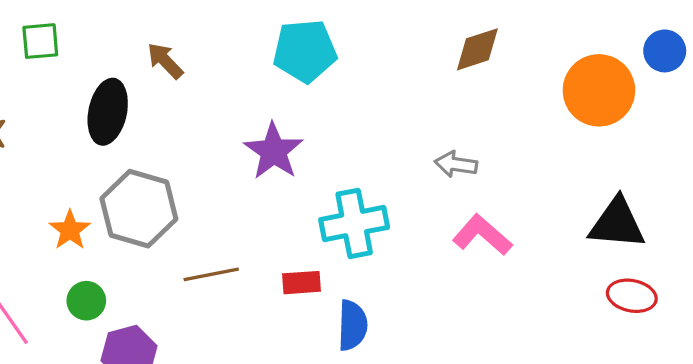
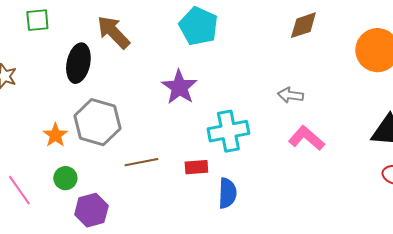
cyan pentagon: (305, 51) -> (198, 26), turned 30
brown arrow: (165, 61) -> (113, 32), size x1.5

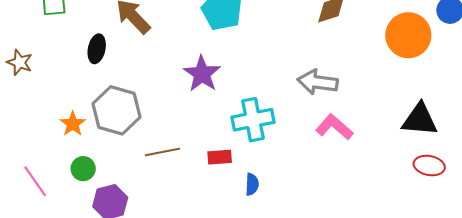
black ellipse: (78, 63) -> (97, 49), size x0.7
gray arrow: (290, 95) -> (318, 82), size x1.5
blue semicircle: (227, 193) -> (252, 184), size x0.7

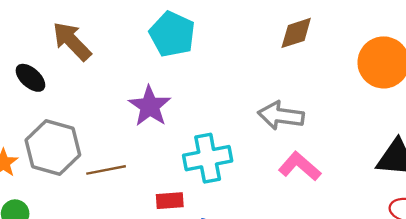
black ellipse: (97, 49) -> (30, 78), turned -60
brown line: (162, 152) -> (106, 170), moved

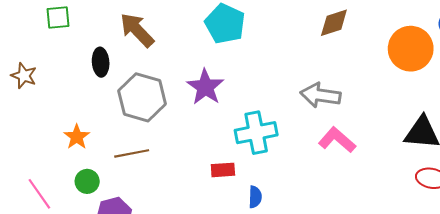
black ellipse: (30, 78) -> (101, 62), turned 44
gray hexagon: (53, 147) -> (142, 97), moved
brown line: (106, 170) -> (132, 153), moved

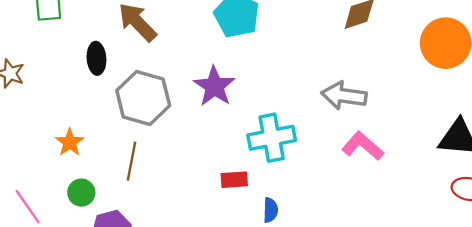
brown line: (132, 153) -> (132, 161), turned -68

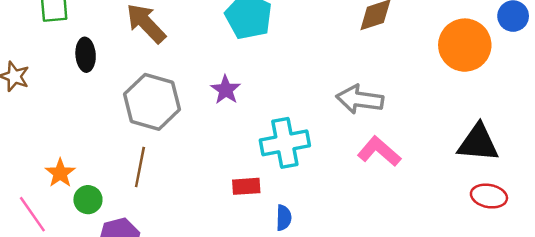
black ellipse: (96, 58) -> (86, 55), moved
purple star: (214, 86) -> (226, 90), size x0.7
orange star: (70, 142) -> (60, 173), moved

